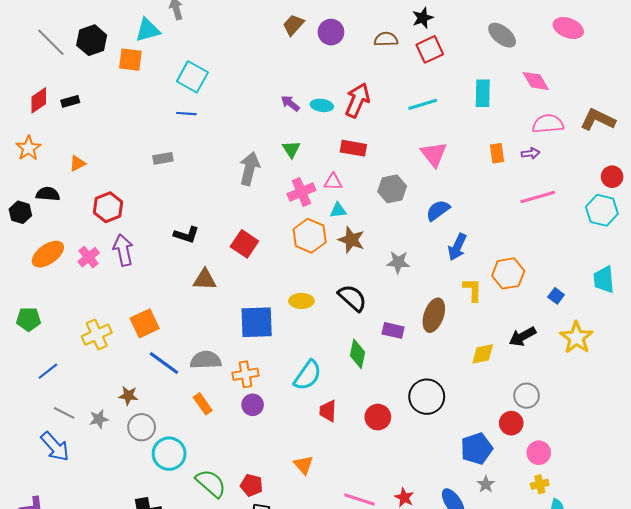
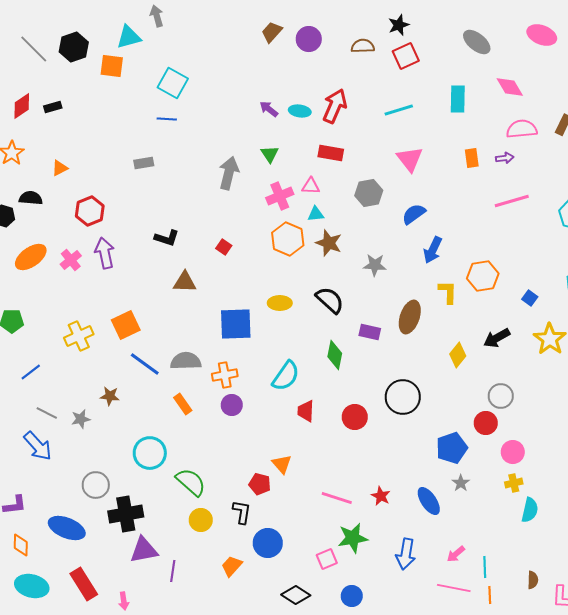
red square: (244, 244) -> (224, 247), size x0.6
yellow diamond: (483, 354) -> (458, 355), turned -40
gray circle: (142, 427) -> (96, 485), moved
red pentagon: (252, 485) -> (260, 484), moved

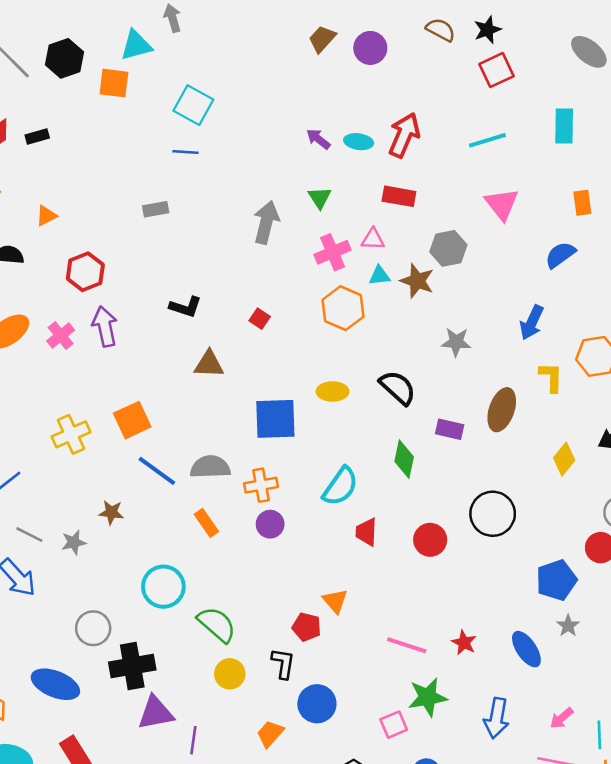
brown semicircle: (363, 46) -> (441, 30), moved, turned 30
blue semicircle: (414, 214) -> (560, 255), moved
brown star: (329, 243) -> (417, 281), moved

